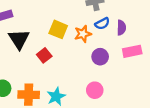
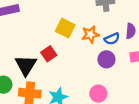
blue semicircle: (102, 24) -> (112, 39), moved
black triangle: (19, 39) -> (26, 65), moved

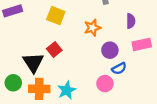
yellow square: (65, 28) -> (56, 16), moved
blue semicircle: (112, 39) -> (119, 68), moved

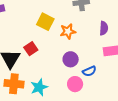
yellow square: (56, 16) -> (45, 22), moved
purple circle: (110, 50) -> (71, 59), moved

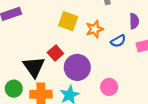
purple circle: (71, 59) -> (77, 67), moved, size x1.5
blue semicircle: (89, 71) -> (118, 41), moved

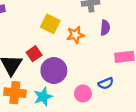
purple semicircle: (134, 21) -> (105, 28), moved
blue semicircle: (118, 41) -> (106, 83), moved

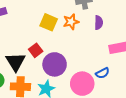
orange star: (75, 35) -> (71, 22), moved
pink circle: (83, 94) -> (82, 84), size x1.5

